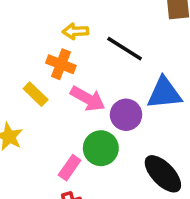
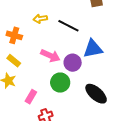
orange cross: (61, 64) -> (14, 35), moved
yellow rectangle: (36, 94) -> (14, 61), moved
pink rectangle: (70, 168) -> (31, 97), moved

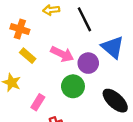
black line: (68, 26) -> (84, 19), turned 35
blue triangle: (93, 49) -> (113, 47), turned 50
yellow rectangle: (14, 61) -> (28, 56), moved

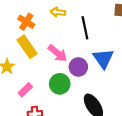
yellow rectangle: (28, 56) -> (27, 47), size x1.5

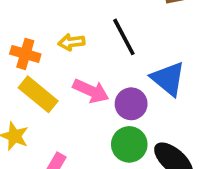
yellow arrow: (58, 12) -> (71, 42), moved
green circle: (60, 84) -> (129, 144), moved

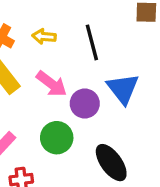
green circle: (129, 144) -> (57, 138), moved

